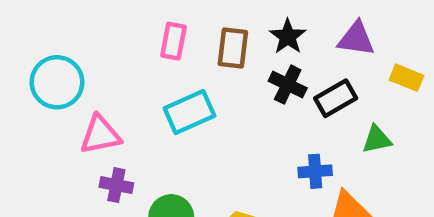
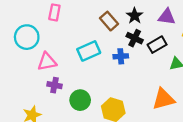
pink rectangle: (173, 41) -> (54, 12), moved
brown rectangle: (233, 48) -> (109, 21), turned -48
blue cross: (315, 171) -> (121, 56), moved

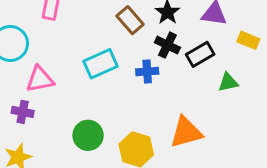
purple cross: (54, 85) -> (23, 112), moved
orange triangle: (163, 99) -> (186, 132), moved

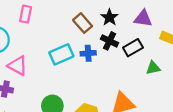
blue cross: (147, 71) -> (88, 53), moved
pink triangle: (40, 79) -> (18, 66), turned 40

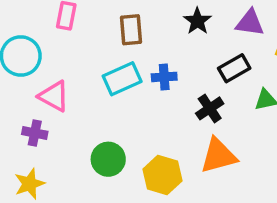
brown rectangle: (83, 23) -> (131, 30), moved, turned 36
black cross: (109, 41) -> (210, 108), moved, turned 30

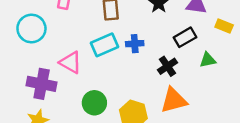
pink triangle: (54, 96) -> (70, 62), moved
purple cross: (35, 133) -> (42, 84), size x1.6

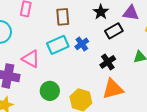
black rectangle: (185, 37) -> (114, 31), moved
blue cross: (135, 44) -> (82, 44), turned -32

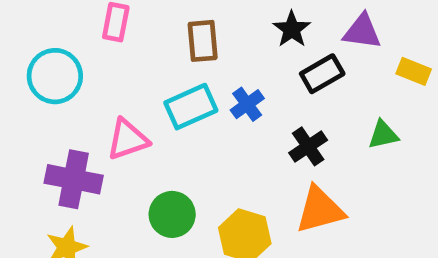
pink triangle: (31, 59) -> (128, 139), turned -48

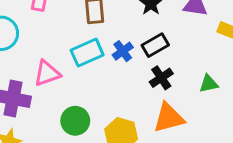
black rectangle: (322, 74) -> (155, 45), moved
green triangle: (383, 135) -> (209, 84), moved

